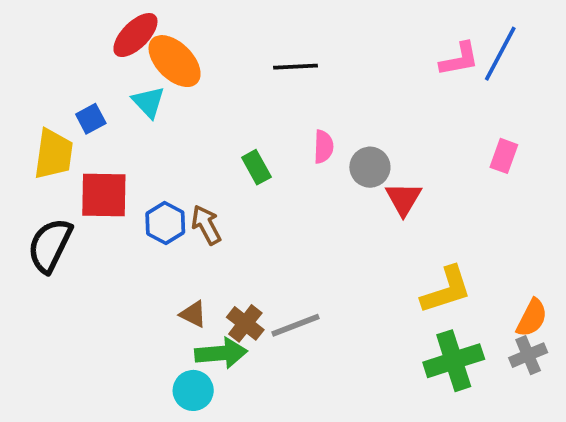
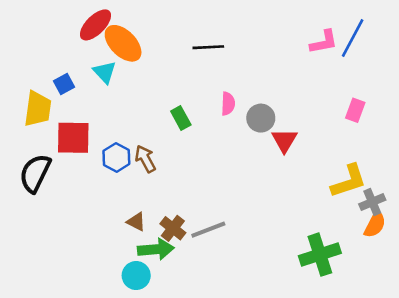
yellow L-shape: (446, 290) -> (349, 181), moved
gray cross: (528, 355) -> (372, 202), moved

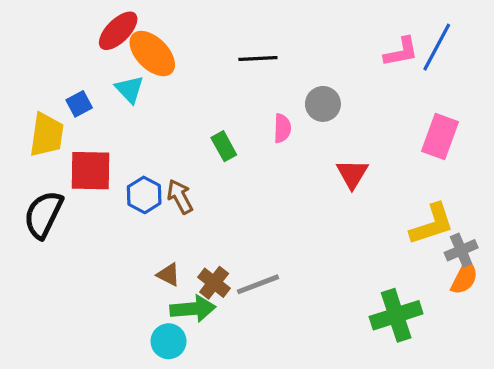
pink rectangle: (355, 110) -> (440, 136), size x1.5
gray circle: (261, 118) -> (323, 104), moved

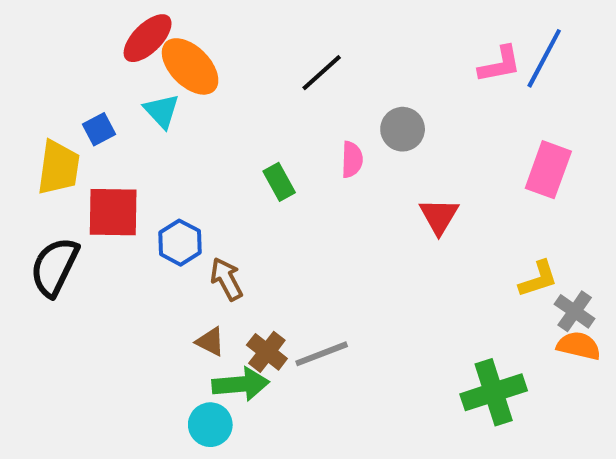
black line: (258, 58) -> (322, 73), turned -39
brown arrow: (180, 197) -> (226, 279), moved
yellow L-shape: (432, 224) -> (538, 279), size x0.7
gray cross: (461, 250) -> (575, 311), turned -32
orange semicircle: (464, 278) -> (579, 346), turned -104

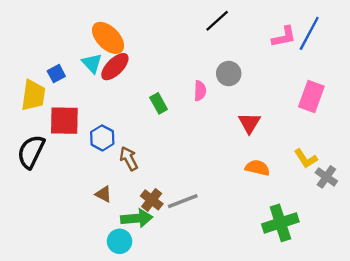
red ellipse: (148, 38) -> (115, 67), moved
black line: (322, 73) -> (217, 21), moved
yellow L-shape: (538, 279) -> (306, 159), turned 75
brown triangle: (210, 342) -> (103, 194), moved
orange semicircle: (579, 346) -> (257, 168), moved

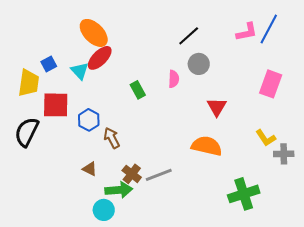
black line: (217, 21) -> (189, 36), moved
cyan triangle: (92, 63) -> (80, 71), moved
orange semicircle: (257, 168) -> (207, 146), moved, size x1.4
gray cross: (326, 177) -> (284, 154), turned -36

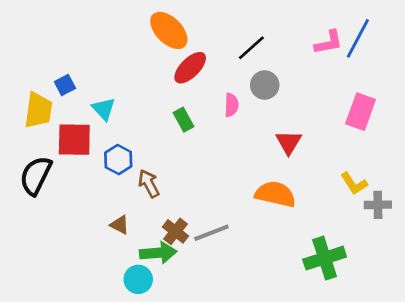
orange ellipse: (94, 33) -> (169, 30), moved
red ellipse: (100, 58) -> (190, 68), moved
cyan triangle: (80, 71) -> (104, 109), moved

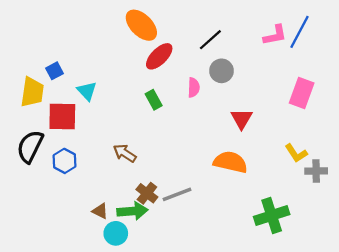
blue hexagon: (118, 160) -> (65, 161), moved
brown arrow: (149, 184) -> (125, 153), turned -30
brown triangle: (120, 225) -> (100, 211), moved

